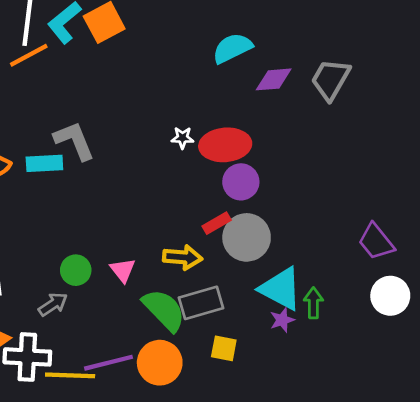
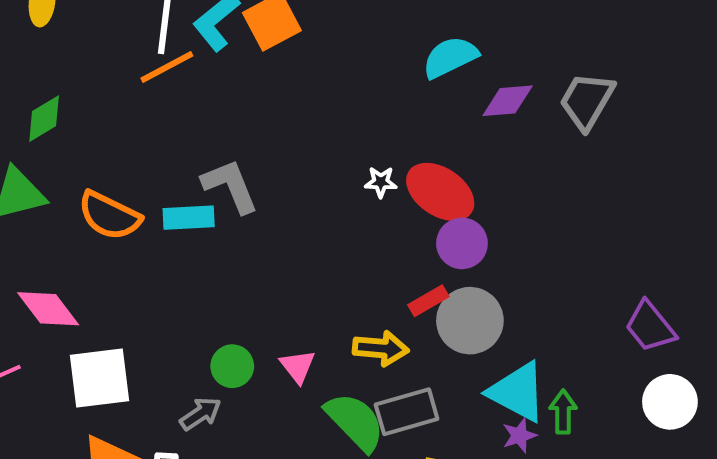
red ellipse: (225, 145) -> (440, 192), turned 39

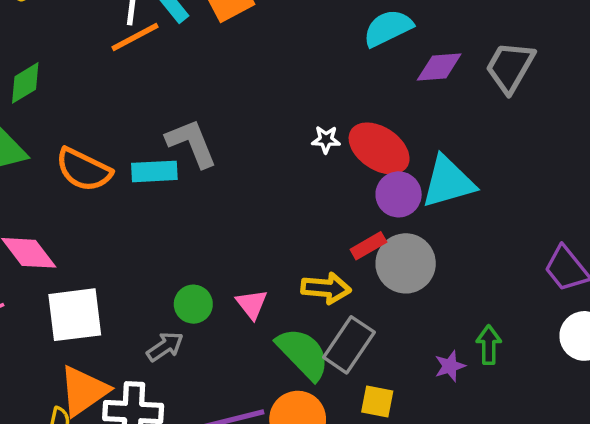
cyan triangle: (517, 392) -> (448, 182), moved, turned -44
gray rectangle: (407, 412) -> (349, 345), turned -40

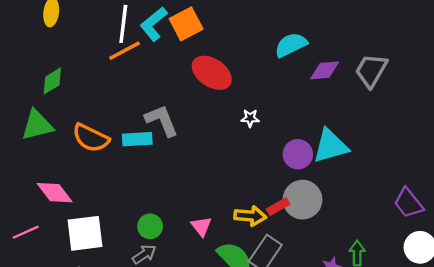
red ellipse: (379, 148) -> (212, 73), moved
red rectangle: (368, 246) -> (278, 207), moved
green circle: (193, 304) -> (150, 226), moved

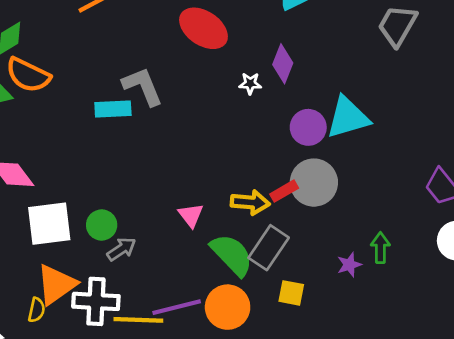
purple diamond: (325, 70) -> (283, 64), moved, turned -64
orange semicircle: (91, 138) -> (28, 75), moved
green circle: (150, 226) -> (102, 225), moved

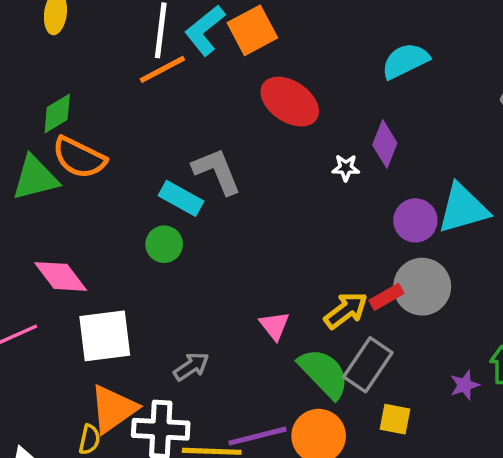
cyan rectangle: (113, 109) -> (181, 198), turned 32
yellow arrow: (250, 202) -> (346, 310), turned -42
green circle: (102, 225) -> (164, 244), moved

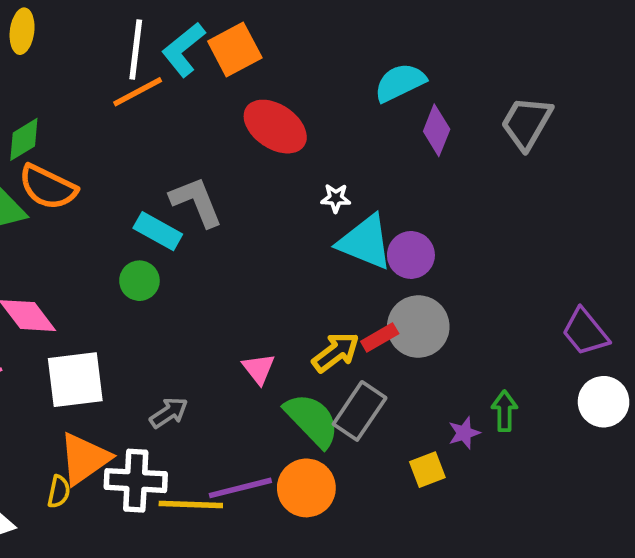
purple diamond: (385, 144) -> (437, 130), moved
cyan triangle: (463, 209) -> (365, 242), moved, turned 38
yellow square: (395, 419) -> (427, 470), moved, turned -32

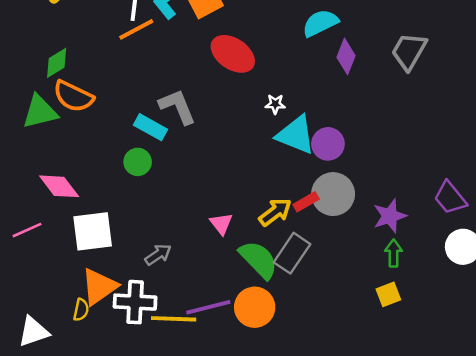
purple star: (464, 433) -> (390, 216), moved, size x1.5
yellow square: (427, 470) -> (388, 294), moved

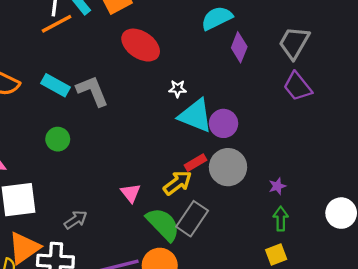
cyan rectangle: (150, 127) -> (55, 85), moved
purple trapezoid: (450, 198) -> (297, 86), moved
red rectangle: (306, 202) -> (196, 163), moved
purple star: (390, 216) -> (277, 186), size x0.6

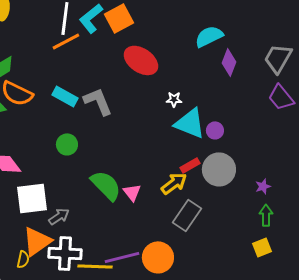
purple circle: (224, 123) -> (215, 130), size x0.7
gray arrow: (76, 220) -> (59, 216), moved
green semicircle: (163, 224) -> (106, 185), moved

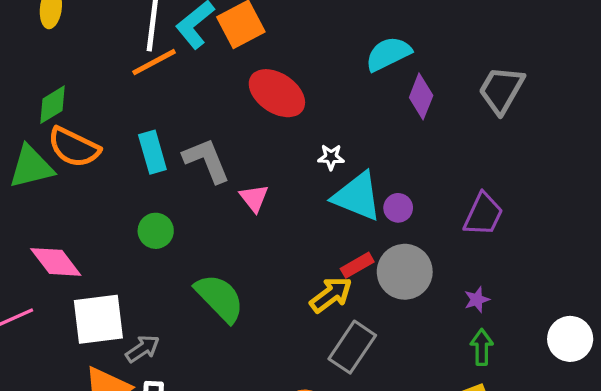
cyan rectangle: (65, 96) -> (152, 152), turned 45
purple trapezoid: (281, 97) -> (483, 214), moved, turned -116
pink triangle: (132, 192) -> (254, 198), moved

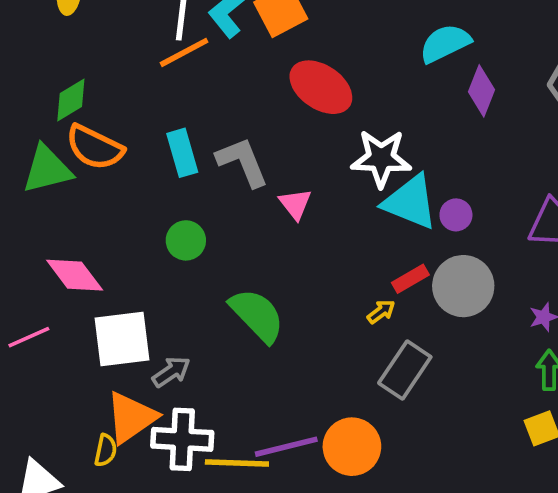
white star: (331, 157) -> (381, 158), size x2.0
yellow arrow: (331, 295) -> (381, 312), size x0.6

